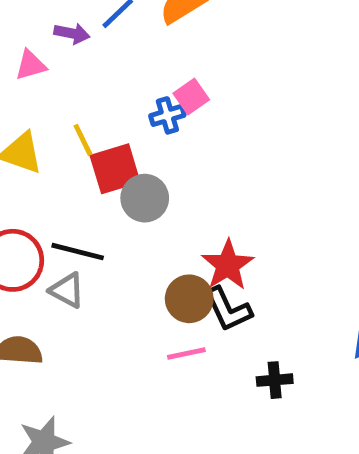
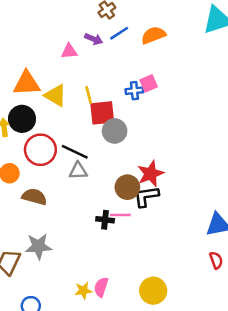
gray triangle: (67, 290) -> (78, 171), moved, turned -42
black L-shape: (228, 309) -> (146, 196), turned 96
black cross: (275, 380) -> (105, 220), moved

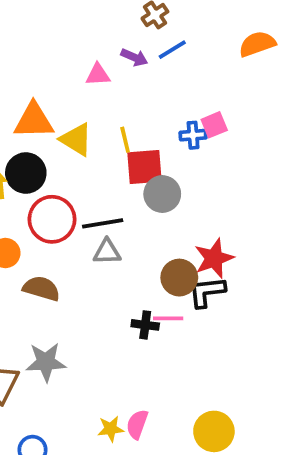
orange semicircle: (153, 35) -> (257, 44), moved
black line: (75, 152) -> (103, 223), turned -36

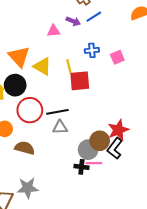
orange triangle: (34, 121) -> (19, 57), turned 50
blue cross: (193, 135) -> (92, 50), moved
gray circle: (162, 194) -> (88, 150), moved
black L-shape: (207, 292) -> (115, 148), turned -45

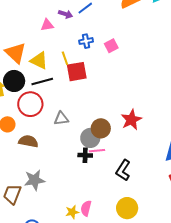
black line: (57, 112) -> (42, 81), moved
red star: (118, 130) -> (131, 120), moved
black L-shape: (115, 148) -> (123, 170), moved

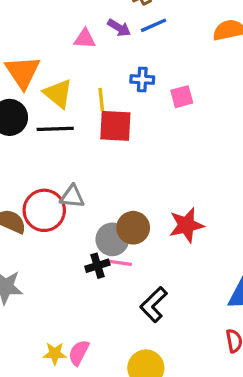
red circle: (30, 104) -> (44, 210), moved
black cross: (85, 155) -> (97, 266), turned -32

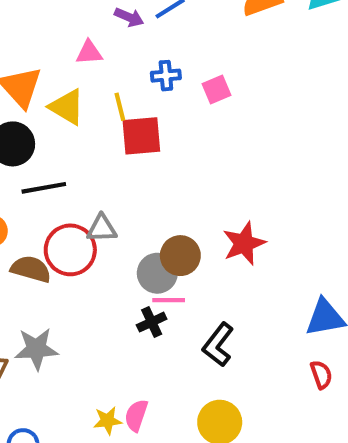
pink triangle: (85, 39) -> (89, 53), moved
black line: (55, 129) -> (44, 188), moved
black cross: (97, 266) -> (152, 322), moved

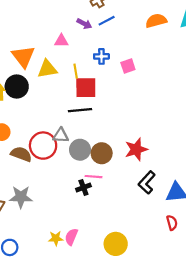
yellow triangle: (67, 107) -> (47, 69), turned -45
black line: (44, 188) -> (80, 110), moved
gray circle: (157, 273) -> (80, 150), moved
black L-shape: (218, 345) -> (147, 182), moved

